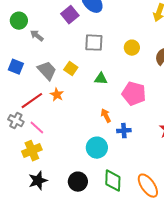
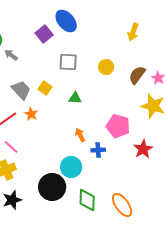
pink pentagon: (134, 94) -> (118, 126), moved
black circle: (78, 182) -> (52, 187), moved, size x1.4

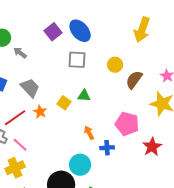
blue ellipse: (66, 21) -> (80, 31), moved
yellow arrow: (133, 32) -> (142, 30), size x1.4
brown semicircle: (137, 75) -> (134, 80), moved
yellow square: (45, 88) -> (64, 103), moved

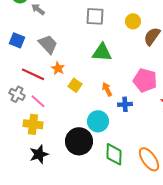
green triangle: (84, 96) -> (102, 52), size x1.5
yellow square: (64, 103) -> (75, 85), moved
red line: (15, 118) -> (33, 74), turned 60
yellow cross: (15, 168) -> (33, 124), turned 30

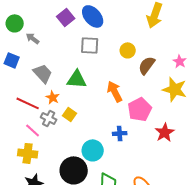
blue square: (17, 40) -> (12, 60), moved
green triangle: (102, 52) -> (77, 79), moved
pink pentagon: (145, 80) -> (140, 109), turned 30
orange arrow: (107, 89) -> (115, 91), moved, size x1.5
gray cross: (17, 94) -> (49, 118), moved

